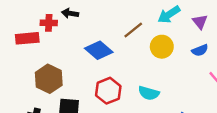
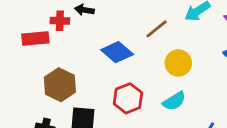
yellow circle: (162, 47) -> (178, 63), moved
cyan semicircle: (149, 93) -> (174, 101), turned -48

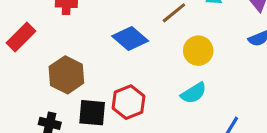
red rectangle: (35, 38) -> (21, 37), moved, turned -40
red hexagon: (128, 98) -> (129, 102), moved

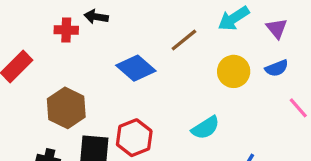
yellow circle: (198, 51) -> (234, 71), moved

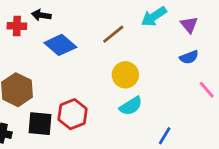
blue diamond: (136, 68) -> (60, 45), moved
yellow circle: (234, 71) -> (125, 75), moved

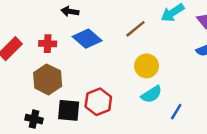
red cross: (17, 26) -> (48, 44), moved
blue line: (165, 136) -> (176, 112), moved

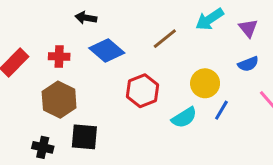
yellow circle: (147, 66) -> (205, 83), moved
red hexagon: (98, 102) -> (142, 91), moved
blue line: (176, 112) -> (221, 110), moved

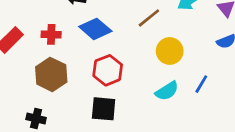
yellow circle: (205, 83) -> (170, 51), moved
red hexagon: (142, 91) -> (108, 70), moved
black square: (84, 137) -> (104, 109), moved

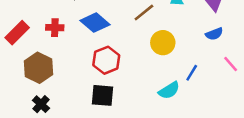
brown hexagon: (51, 74) -> (38, 68), moved
cyan semicircle: (167, 91) -> (169, 90), moved
black cross: (36, 118) -> (41, 104), turned 30

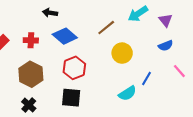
brown hexagon: (38, 68) -> (31, 74), moved
black cross: (41, 104) -> (29, 105), moved

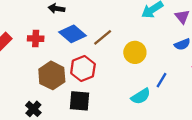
brown line: (106, 28) -> (103, 37), moved
brown hexagon: (31, 74) -> (52, 75), moved

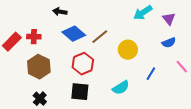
red cross: (36, 39) -> (34, 37), moved
brown hexagon: (52, 75) -> (39, 67), moved
cyan semicircle: (141, 96) -> (121, 88), moved

